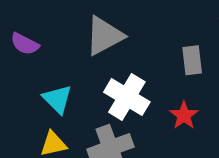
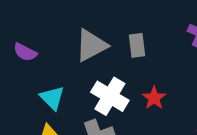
gray rectangle: (192, 60) -> (137, 45), moved
red star: (184, 115) -> (154, 98), moved

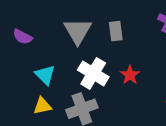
gray triangle: (91, 45) -> (78, 31), turned -32

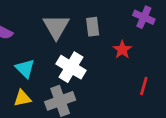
red star: (130, 75) -> (122, 50), moved

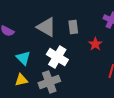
gray triangle: (56, 27) -> (46, 27), turned -30

